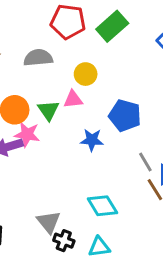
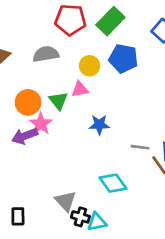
blue pentagon: (125, 116) -> (123, 58), moved
pink star: (27, 134) -> (41, 124), turned 30
gray line: (145, 162) -> (140, 147), moved, turned -48
cyan triangle: (99, 247) -> (97, 222), moved

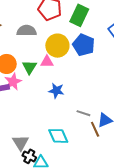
green rectangle: (110, 21) -> (79, 15), turned -30
yellow circle: (90, 66) -> (57, 46), size x1.5

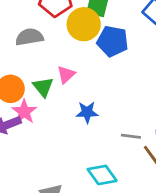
yellow circle: (57, 46) -> (84, 24), moved
pink triangle: (47, 62) -> (66, 75), turned -32

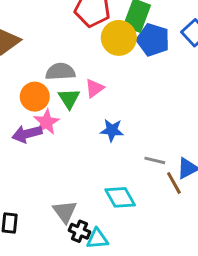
gray semicircle: (29, 37) -> (60, 72), moved
blue pentagon: (113, 41) -> (153, 40), moved

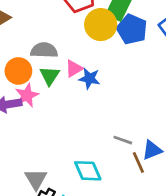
blue star: (112, 130) -> (89, 79), moved

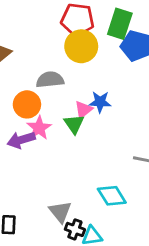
yellow circle: (101, 25) -> (81, 46), moved
pink triangle: (74, 69) -> (83, 110), moved
green triangle: (50, 76) -> (74, 124), moved

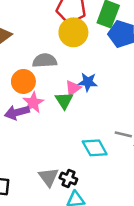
cyan diamond: (112, 196) -> (95, 148), moved
black cross: (75, 229) -> (68, 179), moved

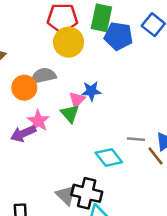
orange circle: (23, 81) -> (24, 88), moved
black cross: (68, 179) -> (87, 193), size x1.6

